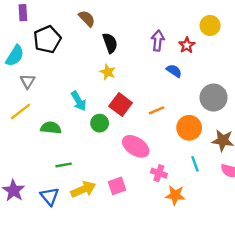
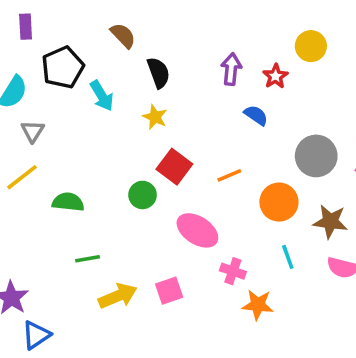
cyan arrow: (79, 101) -> (102, 96), moved
blue triangle: (50, 196) -> (36, 335), moved, turned 36

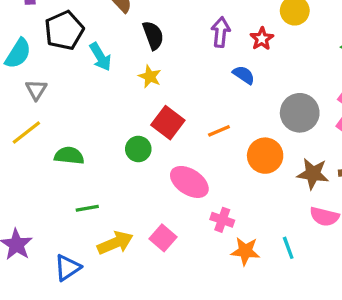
cyan line: (288, 257) -> (288, 248), moved
pink square: (169, 291) -> (163, 238), turned -30
blue triangle: (36, 335) -> (67, 268), moved

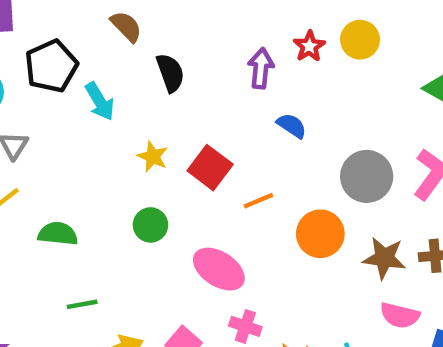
red star: (262, 39) -> (309, 46), moved
yellow star: (150, 77) -> (153, 157), moved
red square: (168, 123) -> (210, 168), moved
pink cross: (222, 220) -> (245, 326), moved

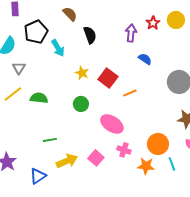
green semicircle: (58, 234) -> (39, 98), moved
orange circle: (320, 234) -> (158, 144), moved

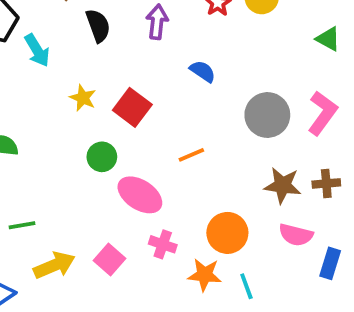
purple arrow: (131, 33) -> (157, 22), moved
orange line: (130, 93) -> (191, 155), moved
green circle: (81, 104) -> (102, 157), moved
cyan line: (172, 164) -> (246, 286), moved

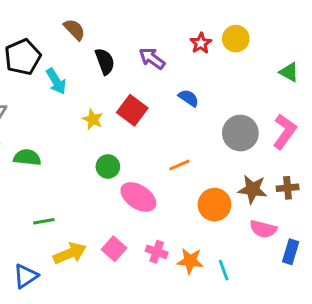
purple arrow: (157, 22) -> (152, 58), turned -60
red square: (132, 107) -> (132, 110), moved
orange circle: (227, 233) -> (214, 205), moved
pink cross: (163, 244) -> (157, 252), moved

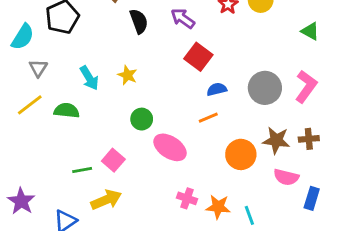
cyan arrow: (56, 81) -> (89, 78), moved
blue semicircle: (189, 98) -> (217, 89), moved, turned -48
red square: (132, 110) -> (198, 57), moved
pink square: (114, 249) -> (113, 160), moved

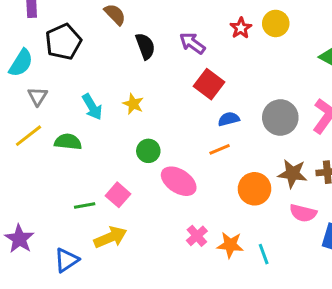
pink cross: (187, 198) -> (197, 236), turned 30

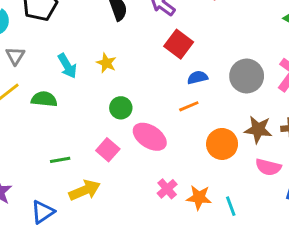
pink square: (118, 195) -> (108, 150), moved

